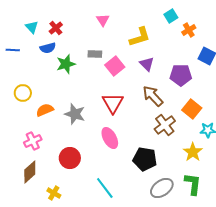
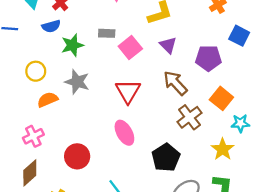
yellow circle: (23, 93) -> (36, 71), moved
gray star: (75, 114) -> (77, 82), moved
black pentagon: (145, 159) -> (166, 158), turned 30

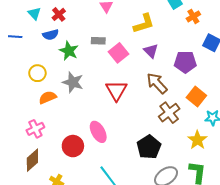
green star: (72, 45) -> (69, 51), turned -30
pink ellipse: (124, 133) -> (98, 132), moved

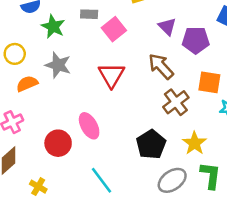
purple triangle: (151, 51) -> (167, 27), moved
orange square: (196, 96) -> (209, 82), turned -30
yellow star: (197, 140) -> (194, 143), moved

